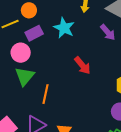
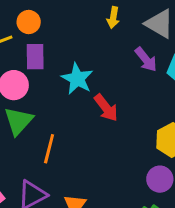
cyan star: (64, 28) -> (77, 79), moved
purple rectangle: (34, 33) -> (35, 57), turned -66

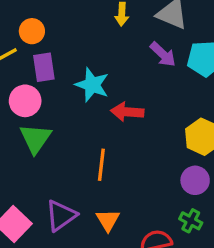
red arrow: (106, 108) -> (127, 112), turned 140
orange line: (49, 149) -> (101, 165), moved

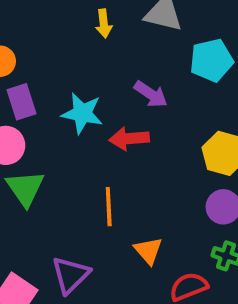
purple arrow: (163, 54) -> (151, 94), moved
orange triangle: (108, 220) -> (148, 251), moved

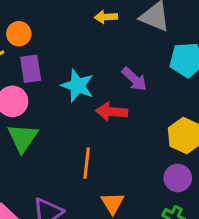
yellow arrow: (104, 24) -> (106, 17), turned 85

